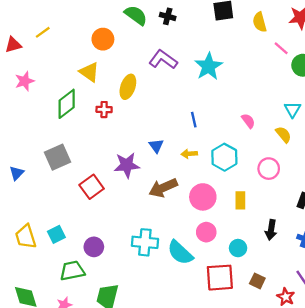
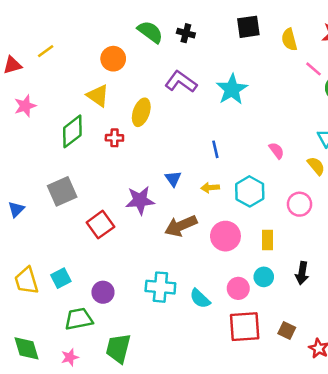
pink circle: (206, 232) -> (238, 288), moved
cyan circle: (238, 248) -> (264, 277), moved
cyan semicircle: (180, 253) -> (200, 299), size x0.7

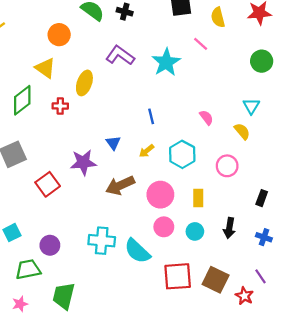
pink line: (314, 69) -> (201, 44), moved
yellow arrow: (210, 188) -> (147, 151), turned -35
pink circle: (238, 288) -> (164, 227), moved
cyan semicircle: (200, 299) -> (137, 251), size x1.4
brown square: (287, 330) -> (216, 280), size x1.6

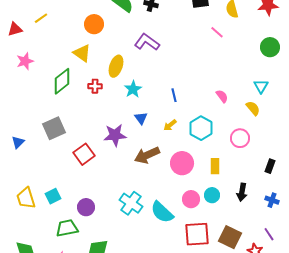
cyan star: (166, 62) -> (133, 89), moved, size x0.7
pink circle: (164, 227) -> (191, 199), moved
cyan cross: (102, 241) -> (131, 203), turned 30

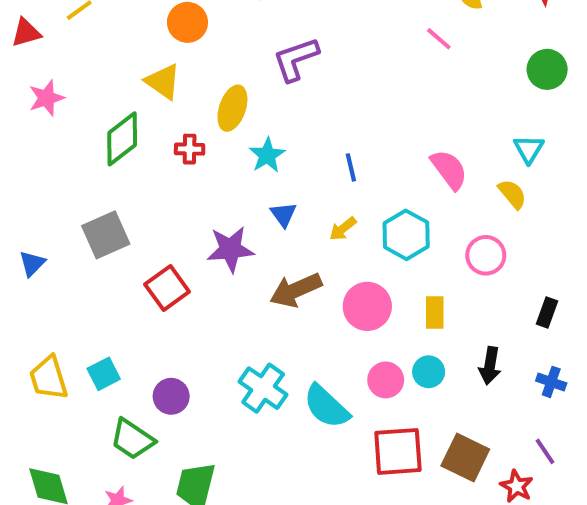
purple L-shape: (147, 42) -> (296, 59), turned -55
pink semicircle: (222, 96) -> (449, 169), size x1.5
green trapezoid: (67, 228) -> (132, 439), turned -135

